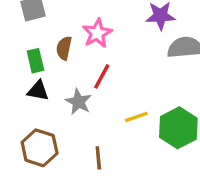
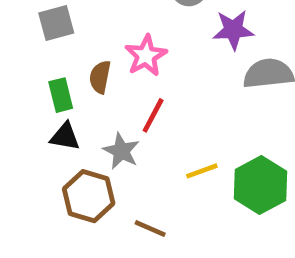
brown hexagon: (40, 148) -> (89, 196), moved
brown line: (98, 158) -> (150, 229), turned -60

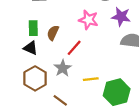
pink star: (146, 56) -> (88, 20), moved, turned 30
brown semicircle: (100, 77) -> (53, 33), moved
gray star: (121, 151) -> (63, 68), moved

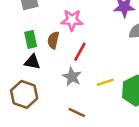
pink star: (88, 20) -> (72, 20), moved
brown hexagon: (35, 78) -> (24, 94), moved

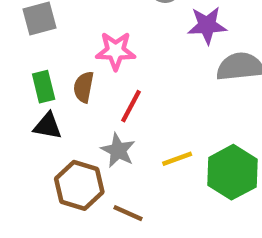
brown hexagon: (24, 94) -> (79, 185), moved

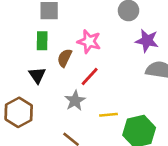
green rectangle: (44, 87) -> (42, 41), moved
black triangle: (48, 126) -> (37, 75), turned 30
brown hexagon: (79, 185) -> (19, 112), moved

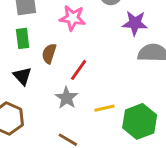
pink star: (89, 41) -> (73, 18), moved

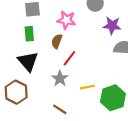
brown semicircle: (49, 53) -> (57, 41), moved
black triangle: (22, 76) -> (28, 61), size x1.5

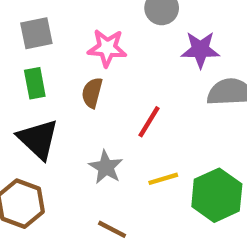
red line: (69, 58) -> (149, 122), moved

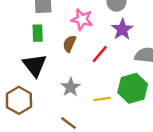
purple star: (200, 50) -> (122, 29), moved, turned 30
red line: (149, 122) -> (100, 54), moved
green hexagon: (217, 195) -> (133, 88), moved

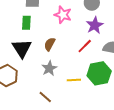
brown semicircle: (69, 44) -> (50, 44), moved
red line: (100, 54) -> (85, 46), moved

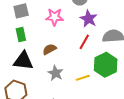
brown semicircle: (50, 44) -> (49, 49), turned 48
black triangle: (22, 48) -> (23, 61), turned -35

